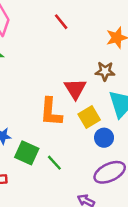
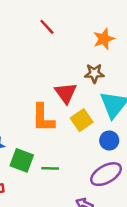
blue circle: (104, 138) -> (109, 141), moved
green line: (54, 163) -> (50, 168), turned -42

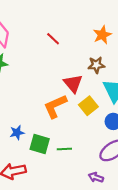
red line: (47, 27) -> (53, 39), moved
orange L-shape: (43, 118) -> (55, 106), turned 70

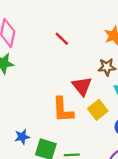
orange L-shape: (55, 106) -> (63, 110), turned -70

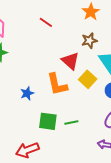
blue star: (22, 137) -> (27, 93), moved

